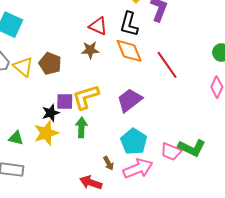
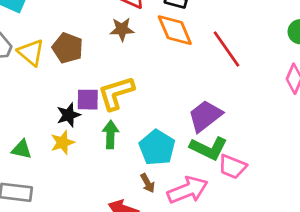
purple trapezoid: (130, 100) -> (205, 116), moved
yellow star: (46, 133) -> (63, 142), size x0.7
cyan pentagon: (134, 142) -> (157, 147), moved
green L-shape: (192, 148) -> (209, 148), moved

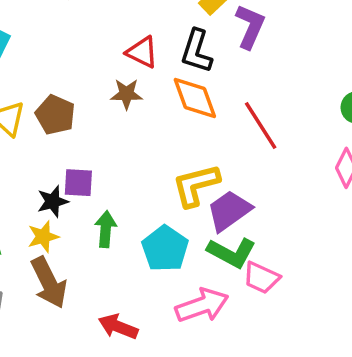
yellow L-shape: (116, 93) -> (196, 185), moved
brown arrow: (148, 183) -> (49, 283), moved, size x2.0

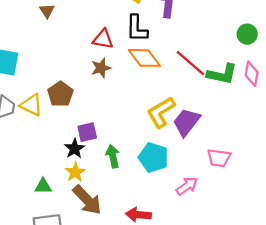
brown pentagon: (55, 115) -> (60, 94), turned 30
green L-shape: (232, 253) -> (222, 74), moved
pink arrow: (202, 305) -> (187, 186), size x0.7

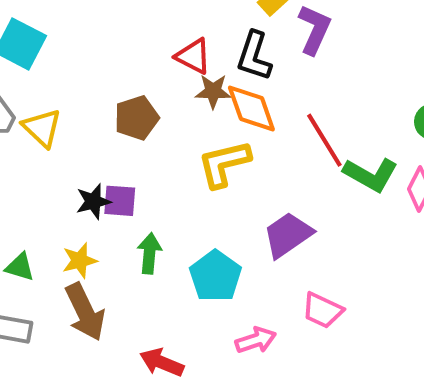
brown star: (101, 68) -> (213, 91), moved
brown pentagon: (60, 94) -> (137, 118), moved
yellow L-shape: (161, 112) -> (224, 164), moved
black star: (75, 149) -> (93, 201), moved

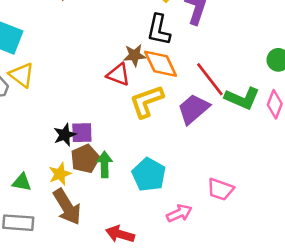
red triangle: (193, 56) -> (118, 75), moved
brown pentagon: (137, 118) -> (85, 159), moved
yellow triangle: (42, 128) -> (22, 75), moved
purple trapezoid: (288, 235) -> (193, 109), moved

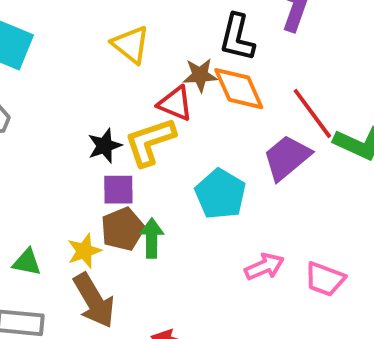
yellow triangle: (22, 75) -> (131, 45), moved
yellow L-shape: (147, 101) -> (150, 142), moved
black star: (65, 135) -> (105, 146), moved
cyan pentagon: (149, 175) -> (220, 194), moved
pink arrow: (179, 213) -> (264, 267), moved

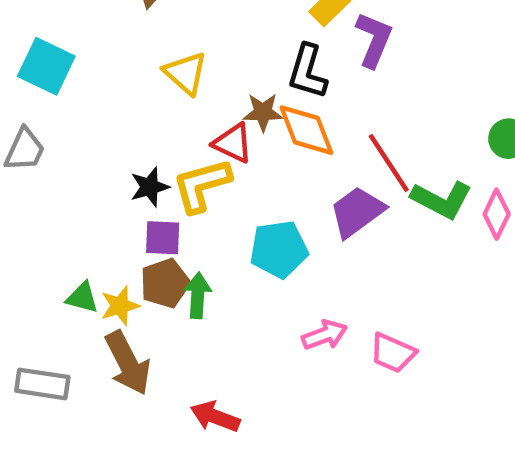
cyan pentagon: (220, 194) -> (279, 249), turned 30
green triangle: (27, 262) -> (82, 298), moved

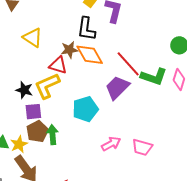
black star: (150, 187) -> (24, 90), turned -30

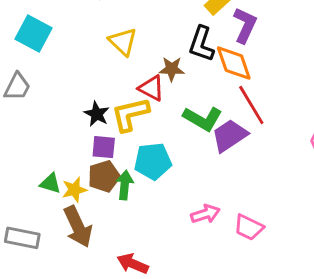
orange diamond: (90, 55) -> (234, 63), moved
green L-shape: (154, 77) -> (203, 119), moved
cyan pentagon: (85, 109) -> (153, 161), moved

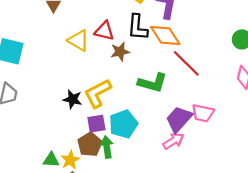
red triangle: (151, 88) -> (104, 31), moved
purple trapezoid: (229, 136) -> (179, 119), moved
purple square: (104, 147) -> (96, 124), moved
pink arrow: (205, 214) -> (173, 141), moved
pink trapezoid: (249, 227) -> (203, 113), moved

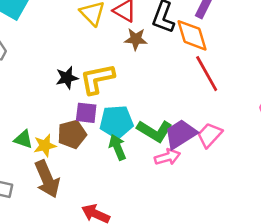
green L-shape: (153, 83) -> (155, 131), moved
black star: (73, 99) -> (67, 78), turned 30
pink trapezoid: (203, 113) -> (210, 135), turned 105
green arrow: (107, 147) -> (117, 147), moved, turned -30

